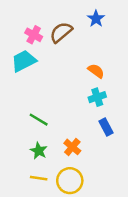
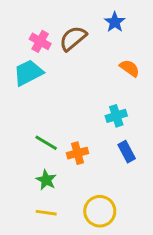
orange semicircle: (96, 71) -> (130, 68), moved
orange cross: (72, 147) -> (77, 153), moved, turned 35
yellow circle: (70, 181) -> (100, 211), moved

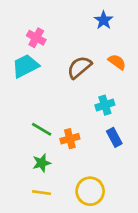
brown semicircle: (73, 38) -> (79, 67), moved
green star: (46, 180) -> (42, 163), turned 30

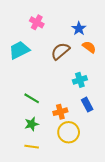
blue star: (104, 20) -> (79, 29), moved
pink cross: (36, 38) -> (37, 22), moved
orange cross: (70, 139) -> (60, 112), moved
yellow circle: (90, 191) -> (69, 132), moved

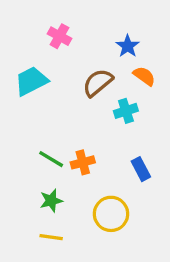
cyan cross: (80, 80) -> (126, 111), moved
orange cross: (60, 112) -> (83, 162), moved

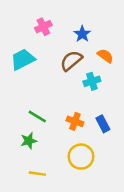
pink cross: (59, 36) -> (43, 27), turned 35
blue star: (128, 46) -> (82, 34), moved
orange cross: (83, 162) -> (75, 121), moved, turned 35
green star: (51, 201) -> (29, 141), moved

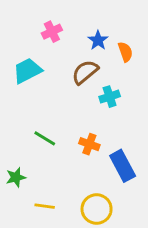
orange semicircle: (105, 56) -> (125, 52), moved, turned 35
blue rectangle: (103, 124) -> (123, 166), moved, size x1.5
green star: (29, 141) -> (16, 177), moved
yellow circle: (81, 157) -> (97, 209), moved

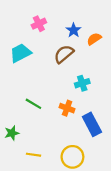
orange semicircle: (125, 52) -> (94, 39), turned -104
cyan cross: (110, 97) -> (82, 83), moved

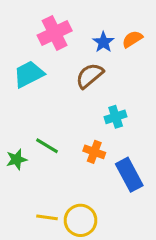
pink cross: (39, 24) -> (55, 33), size x1.5
orange semicircle: (94, 39) -> (132, 39), moved
green star: (12, 133) -> (17, 159), moved
yellow circle: (72, 157) -> (81, 220), moved

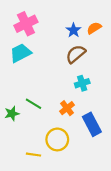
pink cross: (55, 33) -> (26, 24), moved
brown semicircle: (90, 76) -> (76, 54), moved
orange cross: (94, 152) -> (67, 108), turned 32
yellow circle: (81, 220) -> (57, 139), moved

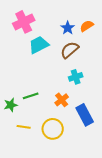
cyan trapezoid: (21, 53) -> (39, 45), moved
green line: (33, 104) -> (31, 96), turned -49
yellow line: (33, 155) -> (24, 127), moved

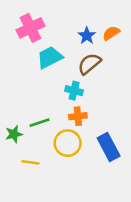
cyan cross: (76, 77) -> (74, 91), moved, turned 32
orange cross: (62, 100) -> (78, 116), moved, turned 32
yellow circle: (53, 129) -> (68, 143), moved

